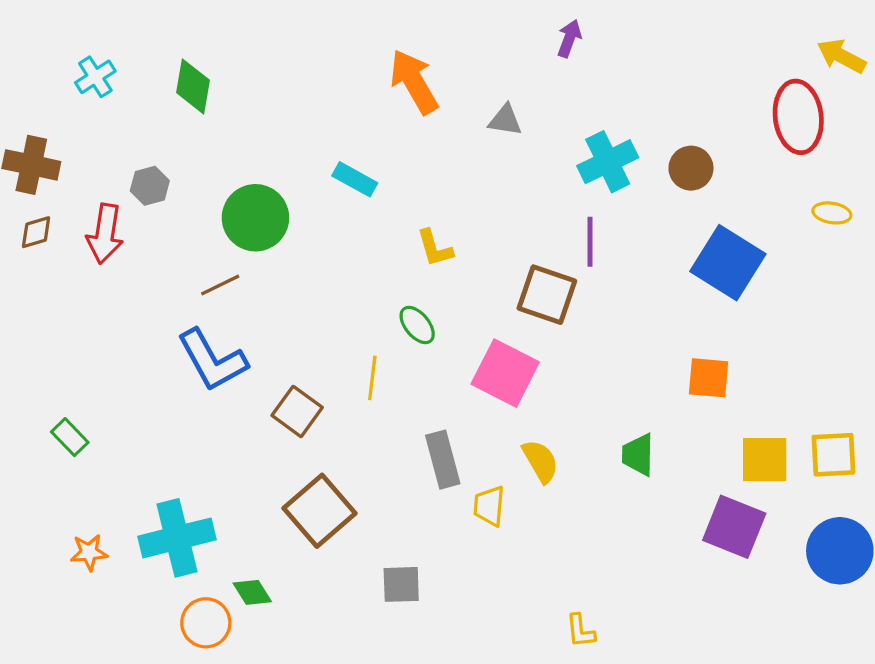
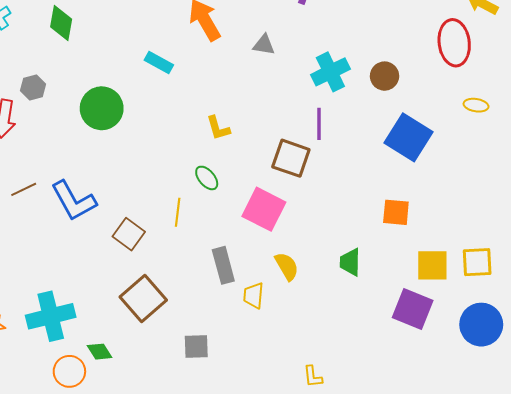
cyan rectangle: (355, 179) -> (159, 63), moved
brown line: (220, 285) -> (24, 189), moved

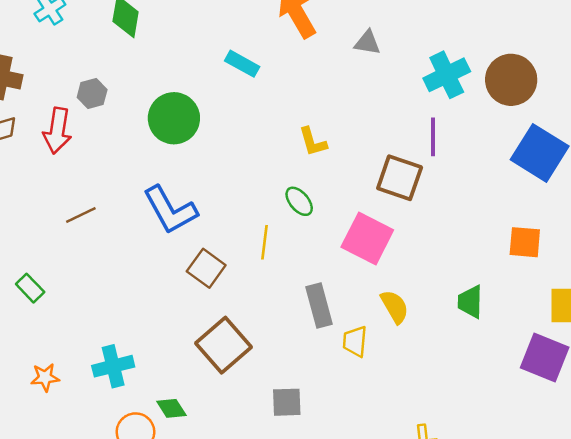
brown circle: (385, 76) -> (511, 80), size x1.5
blue L-shape: (74, 201) -> (170, 210), moved
cyan cross: (51, 316) -> (113, 366), size x0.7

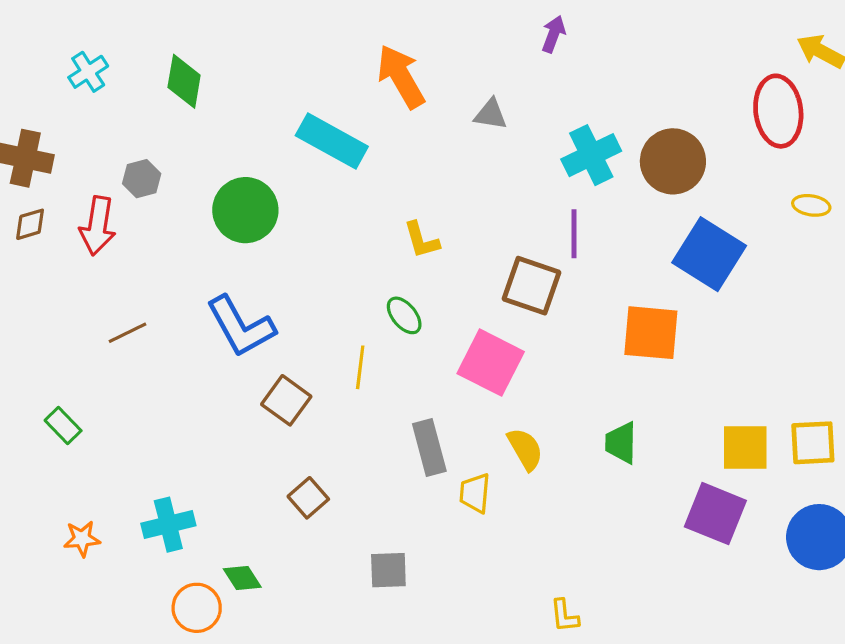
cyan rectangle: (242, 64) -> (332, 141), size x1.6
orange square: (525, 242) -> (651, 333), moved, size x1.4
brown square: (224, 345) -> (308, 498), size x0.6

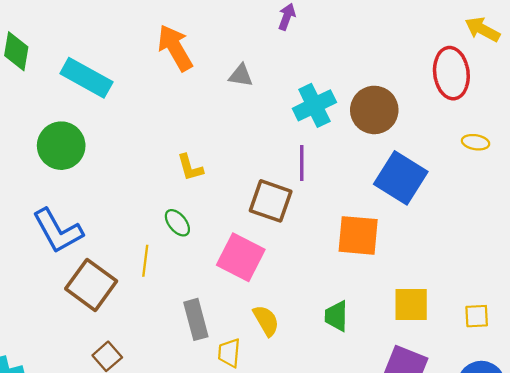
cyan rectangle: (332, 141) -> (86, 78), moved
brown square: (286, 400) -> (91, 285), size x1.4
yellow square: (813, 443) -> (477, 316), size x0.7
yellow square: (745, 447) -> (411, 305), moved

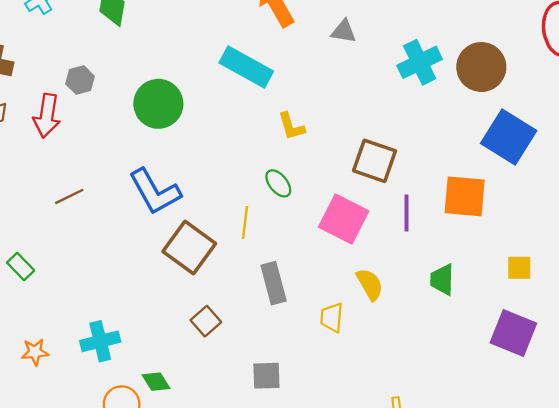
cyan rectangle: (86, 78) -> (246, 67), moved
purple line: (302, 163) -> (407, 213), moved
yellow square: (411, 305) -> (519, 268), size x0.7
gray rectangle: (196, 319) -> (274, 283), moved

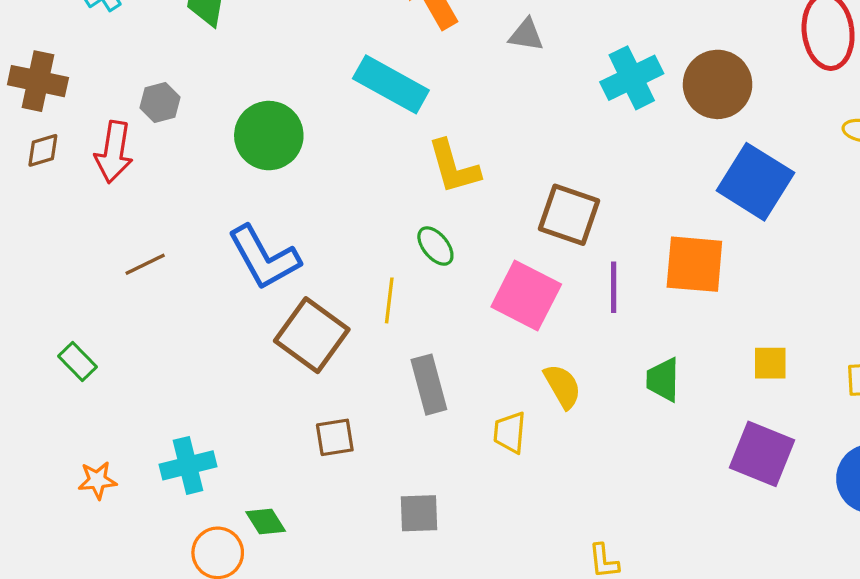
yellow L-shape: (291, 126) -> (454, 167), size x1.4
brown square: (206, 321) -> (335, 437), turned 32

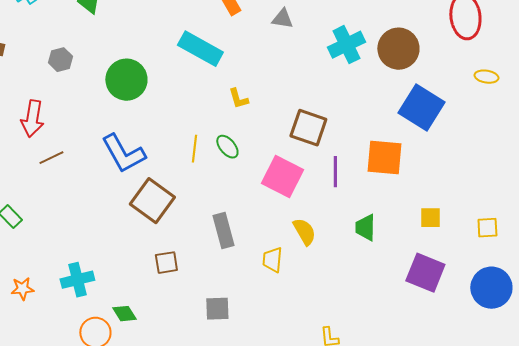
red arrow: (114, 152) -> (32, 119), moved
yellow L-shape: (454, 167) -> (238, 99), size x0.6
yellow line: (389, 300) -> (194, 149), moved

